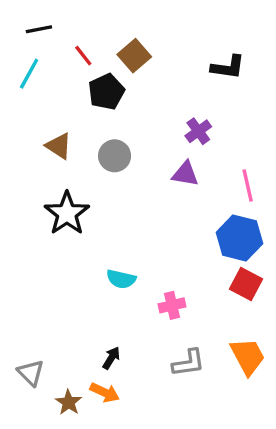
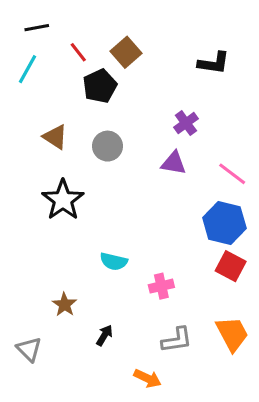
pink line: (248, 185) -> (232, 174), turned -40
orange arrow: (105, 392) -> (148, 378), moved
brown star: (69, 402) -> (64, 305), moved

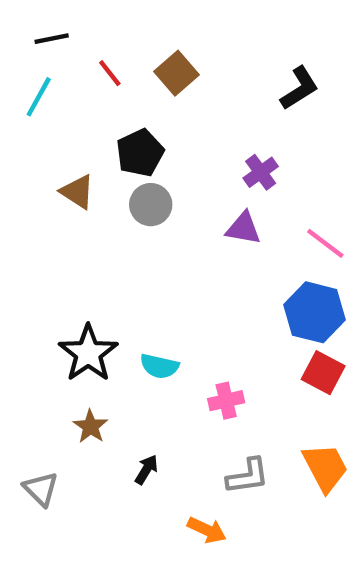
black L-shape: (214, 63) -> (299, 88), turned -40
black pentagon: (100, 86) -> (140, 153), moved
black star: (63, 200) -> (88, 353), moved

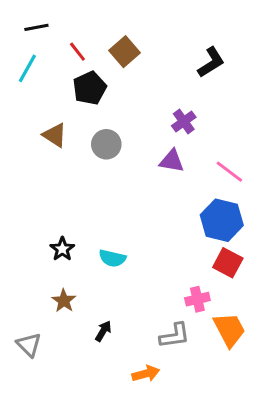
black pentagon: (140, 153) -> (90, 88), moved
black star: (88, 353) -> (62, 249), size x0.6
pink cross: (226, 401) -> (197, 299), moved
orange arrow: (207, 530) -> (146, 374), turned -40

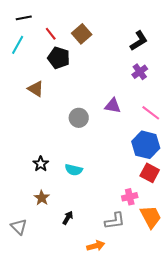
black pentagon: (90, 88) -> (59, 58), turned -30
purple cross: (184, 121) -> (140, 72), moved
gray circle: (106, 144) -> (79, 118), moved

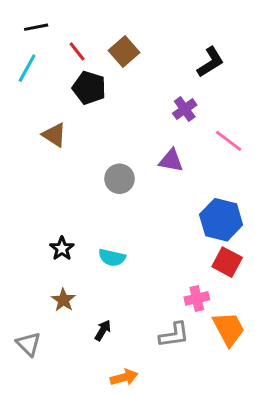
purple cross: (140, 72) -> (185, 109), moved
pink line: (151, 113) -> (229, 141), moved
orange arrow: (96, 246) -> (124, 377), moved

